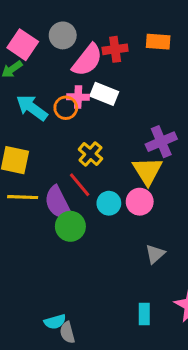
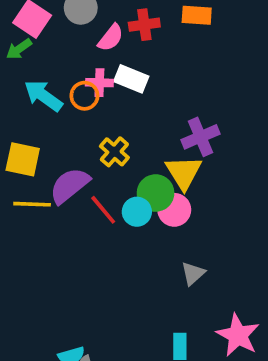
pink semicircle: (87, 60) -> (111, 38), size x0.7
red line: (80, 185) -> (103, 210), moved
purple semicircle: (58, 203) -> (69, 186), moved, turned 78
green circle: (70, 226) -> (156, 193), moved

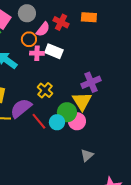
red cross: (144, 25) -> (61, 22), turned 35
orange circle: (84, 96) -> (29, 39), moved

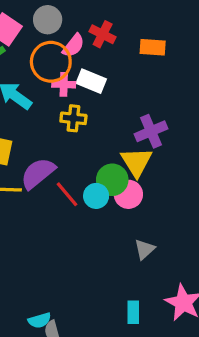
orange rectangle: (89, 17) -> (153, 47), moved
orange circle: (29, 39) -> (51, 62), size x1.6
yellow cross: (45, 90) -> (73, 118), moved, turned -35

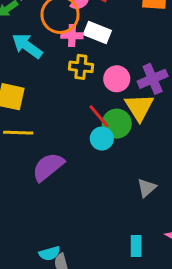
purple semicircle: (38, 173) -> (48, 167), moved
red line: (67, 194) -> (99, 116), moved
pink circle: (128, 194) -> (117, 79), moved

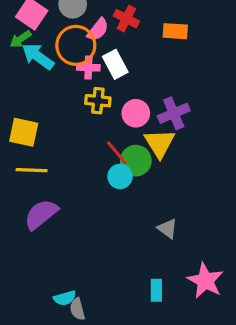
white rectangle: (97, 33) -> (115, 64), turned 40
cyan arrow: (27, 46) -> (38, 56), moved
purple semicircle: (48, 167) -> (41, 214), moved
gray triangle: (147, 188) -> (167, 229), turned -42

